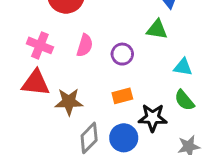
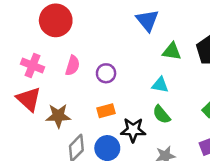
green triangle: (157, 30) -> (172, 51), moved
red triangle: (36, 83) -> (29, 99), turned 36

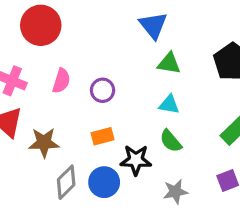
green triangle: (172, 51) -> (169, 63), moved

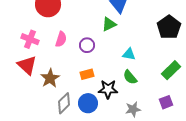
green triangle: (169, 63) -> (109, 24), moved, turned -35
brown star: (44, 143) -> (50, 78), turned -30

